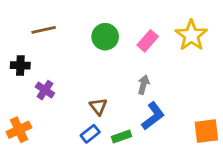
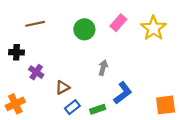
pink rectangle: (148, 41) -> (118, 23), moved
gray arrow: (143, 85) -> (103, 68), moved
brown triangle: (98, 106) -> (62, 87), moved, turned 40

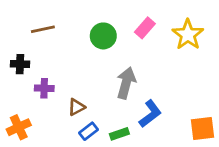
gray arrow: (103, 68) -> (126, 83), size x1.6
purple cross: (36, 72) -> (44, 88), turned -32

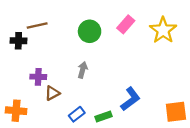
black cross: (20, 64) -> (18, 41), moved
gray arrow: (126, 83) -> (83, 70), moved, size x0.6
brown triangle: (76, 107) -> (52, 93), moved
orange cross: (19, 127) -> (16, 111), turned 30

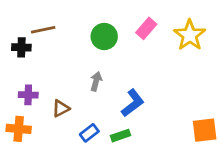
purple cross: (38, 77) -> (28, 95), moved
blue L-shape: (130, 99) -> (133, 103), moved

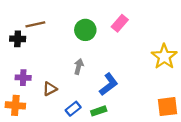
yellow star: (190, 35) -> (164, 57), moved

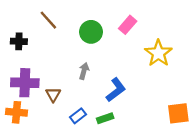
brown line: (35, 24) -> (48, 20), moved, turned 60
yellow star: (164, 57) -> (158, 53), moved
purple cross: (23, 78) -> (25, 83), size x1.6
brown triangle: (50, 89) -> (53, 95), turned -32

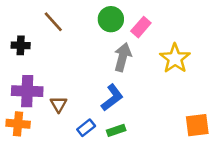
green circle: (91, 32) -> (111, 19), moved
gray arrow: (84, 71) -> (123, 57), moved, size x1.5
blue L-shape: (116, 90) -> (112, 98), moved

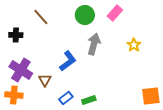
pink rectangle: (141, 27) -> (115, 13), moved
yellow star: (175, 58) -> (134, 45), size x0.6
purple cross: (27, 91) -> (21, 70), turned 30
blue L-shape: (112, 98) -> (68, 61), moved

